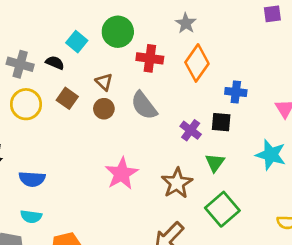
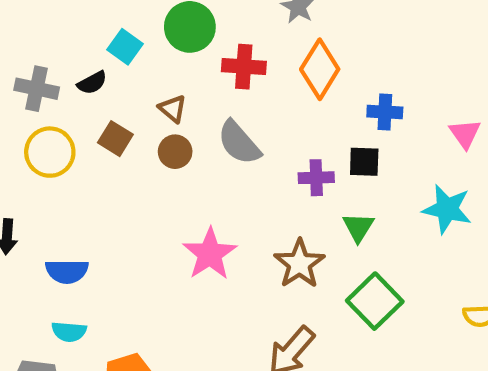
black semicircle: (55, 63) -> (92, 83), turned 132
purple cross: (191, 130) -> (316, 178), turned -35

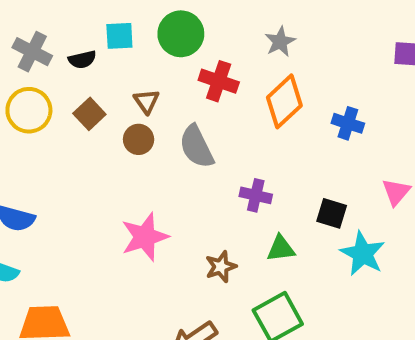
cyan square: (125, 47) -> (119, 36), turned 36
blue cross: (385, 112) -> (348, 123), moved
black square: (364, 162) -> (332, 213), moved
green triangle: (358, 227) -> (281, 249), turned 36
brown star: (299, 264) -> (221, 267), size x0.7

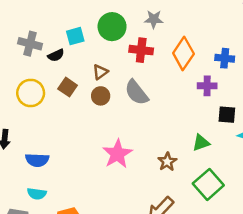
gray star: (280, 42) -> (154, 19), moved, turned -30
gray cross: (32, 52) -> (30, 44), moved
brown triangle: (147, 101) -> (100, 72), turned 42
purple cross: (256, 195) -> (207, 86), moved

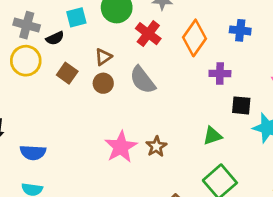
red cross: (141, 50) -> (148, 34), turned 30
blue cross: (225, 58) -> (240, 30), moved
yellow circle: (31, 93) -> (26, 61), moved
brown star: (167, 162) -> (156, 146), moved

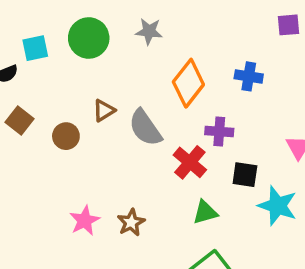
red cross: (148, 34) -> (190, 162), moved
brown triangle: (103, 57) -> (104, 110), moved
gray semicircle: (143, 80) -> (145, 128), moved
pink star: (121, 147) -> (85, 221), size x0.7

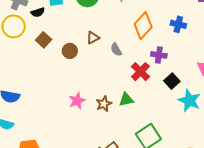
gray semicircle: (145, 128) -> (116, 50), size x0.6
black square: (245, 175) -> (172, 81), turned 35
green triangle: (205, 212) -> (126, 100), moved

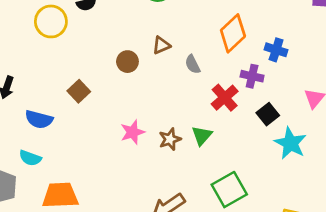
blue cross: (178, 24) -> (276, 50), moved
brown square: (44, 40) -> (79, 91), moved
green triangle: (126, 100) -> (202, 136), turned -42

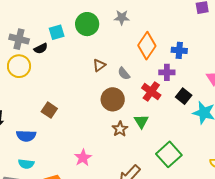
brown circle: (127, 62) -> (113, 99), moved, size x1.5
pink star: (132, 132) -> (83, 158), moved

